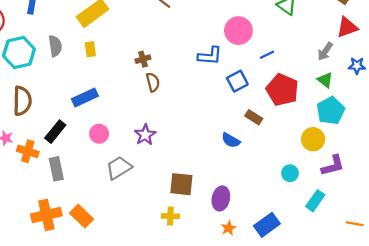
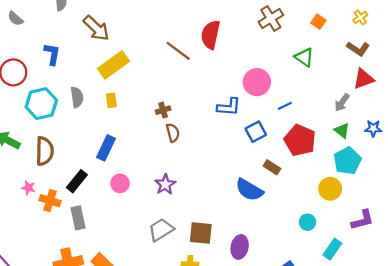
blue star: (357, 66) -> (373, 128), moved
blue rectangle: (85, 98) -> (106, 148), turned -40
blue semicircle: (231, 140) -> (249, 190), size x1.5
purple L-shape: (333, 166) -> (362, 220), moved
gray trapezoid: (119, 168) -> (161, 230), moved

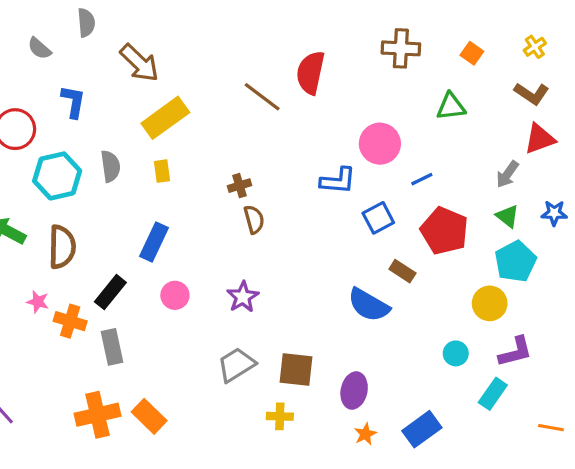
gray semicircle: (15, 19) -> (39, 48), moved
brown cross: (271, 19) -> (401, 48), turned 35
green triangle: (304, 57) -> (451, 107), turned -42
purple L-shape: (362, 220) -> (515, 352), moved

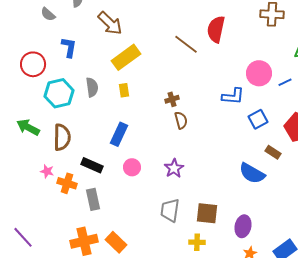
blue line: (422, 179) -> (285, 82), moved
black rectangle: (110, 292) -> (92, 165), turned 75
gray trapezoid: (236, 365) -> (170, 210), turned -50

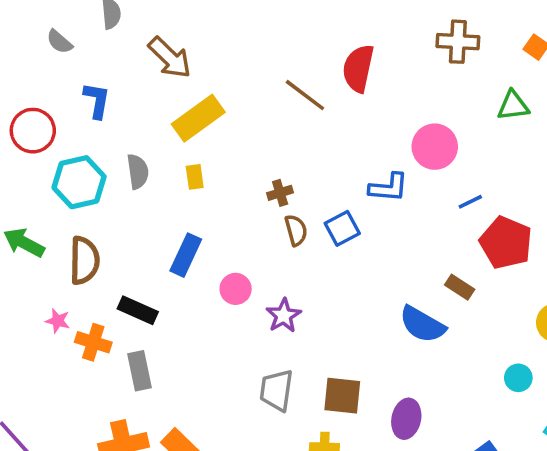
blue line: (285, 82) -> (470, 202), moved
blue square: (258, 119) -> (342, 228), moved
pink circle: (132, 167) -> (236, 289), moved

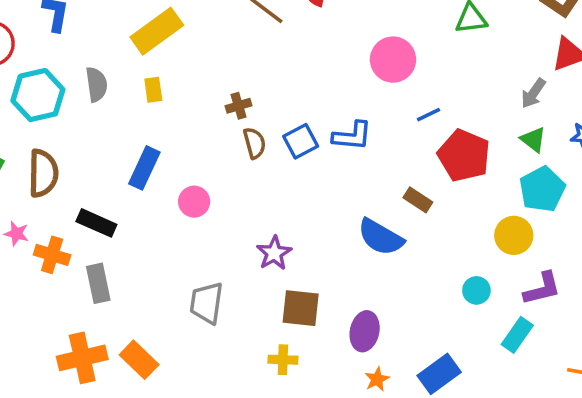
blue L-shape: (388, 188) -> (352, 136), moved
purple star: (284, 316) -> (274, 253), moved
gray trapezoid: (276, 390) -> (207, 303), moved

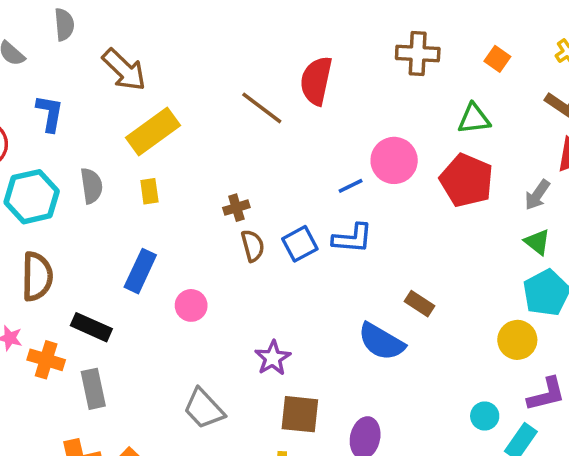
blue line: (429, 115) -> (351, 186), moved
red pentagon: (464, 155) -> (467, 180), moved
cyan circle: (476, 290) -> (485, 416), moved
gray trapezoid: (207, 303) -> (204, 409), turned -51

